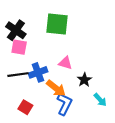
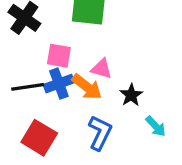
pink square: (19, 47) -> (59, 56), moved
orange arrow: (56, 88) -> (87, 87), moved
red square: (25, 107) -> (39, 138), size x1.5

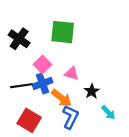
pink square: (59, 56) -> (43, 64), turned 36
orange arrow: (87, 87) -> (62, 98), moved

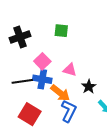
green square: (63, 32) -> (61, 31), size x0.6
black cross: (19, 39) -> (20, 37), turned 36
blue cross: (43, 83) -> (42, 79), turned 30

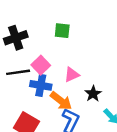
pink triangle: (70, 70) -> (72, 75), turned -40
black line: (22, 81) -> (18, 72), moved

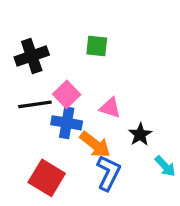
pink triangle: (72, 75) -> (110, 108), turned 42

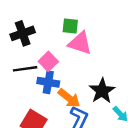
pink triangle: (110, 108) -> (80, 43), moved, size x1.5
black star: (140, 134) -> (102, 91), size x1.5

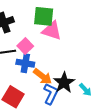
green square: (70, 26) -> (44, 16), size x1.5
black star: (102, 91) -> (64, 83), moved

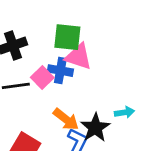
blue cross: (25, 63) -> (60, 71), moved
cyan arrow: (85, 90) -> (124, 112), moved, turned -56

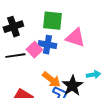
pink triangle: (78, 57) -> (75, 38), moved

